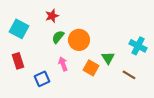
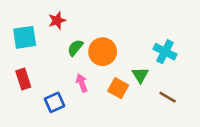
red star: (52, 16) -> (57, 20), moved
cyan square: (19, 29) -> (25, 37), turned -36
cyan cross: (138, 46) -> (165, 52), moved

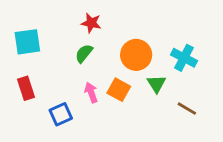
red star: (57, 20) -> (91, 23), moved, turned 30
orange circle: (103, 52) -> (136, 55), moved
orange square: (118, 88) -> (119, 90), moved

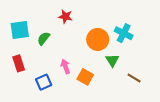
green semicircle: (84, 53) -> (44, 38), moved
cyan cross: (184, 58) -> (124, 33), moved
orange square: (119, 90) -> (85, 77), moved

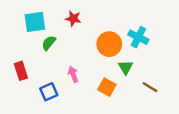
cyan square: (20, 30) -> (35, 22), moved
orange square: (85, 77) -> (107, 87), moved

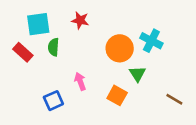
green semicircle: (49, 43) -> (53, 47), turned -35
red rectangle: (21, 71) -> (23, 52), moved, turned -30
brown line: (150, 87) -> (174, 99), moved

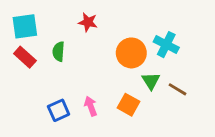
cyan square: (38, 24) -> (25, 26), moved
pink arrow: (80, 81) -> (91, 106), moved
brown line: (174, 99) -> (177, 89), moved

